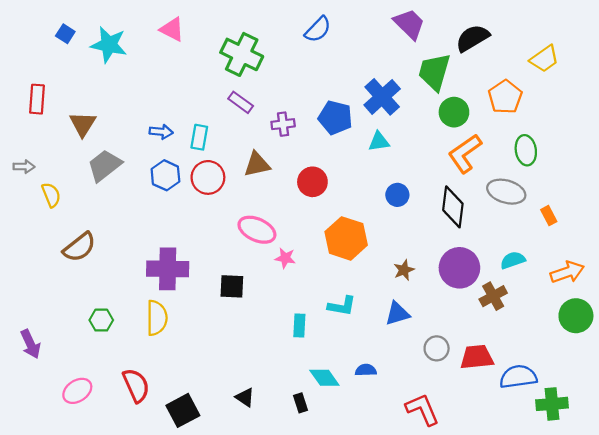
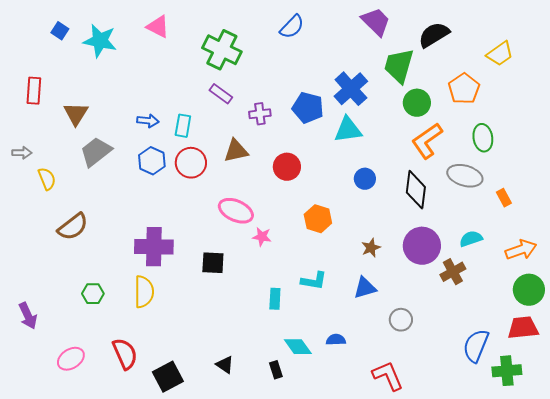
cyan triangle: (379, 142) -> (348, 130), size x1.4
orange hexagon: (346, 238) -> (318, 219), size x0.7
red trapezoid: (477, 357) -> (523, 328), moved
blue semicircle: (518, 377) -> (476, 346), turned -60

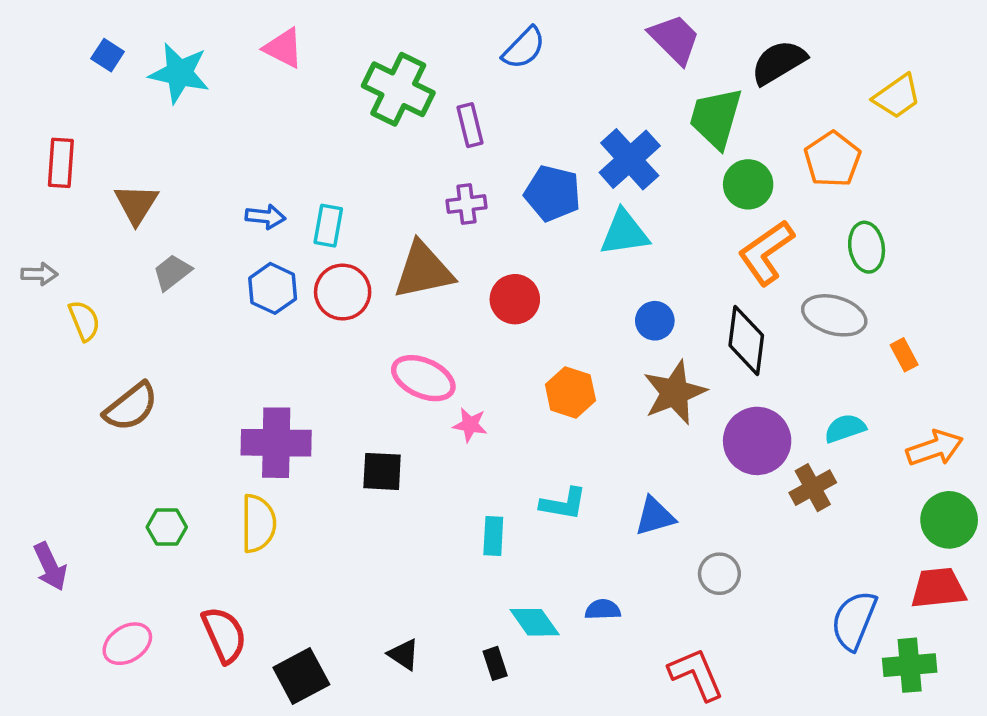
purple rectangle: (221, 94) -> (470, 125), moved, turned 40
brown triangle: (236, 151) -> (423, 270), size x1.4
gray trapezoid: (96, 152) -> (172, 272), size x0.7
brown star: (371, 248) -> (675, 392), moved, size x1.8

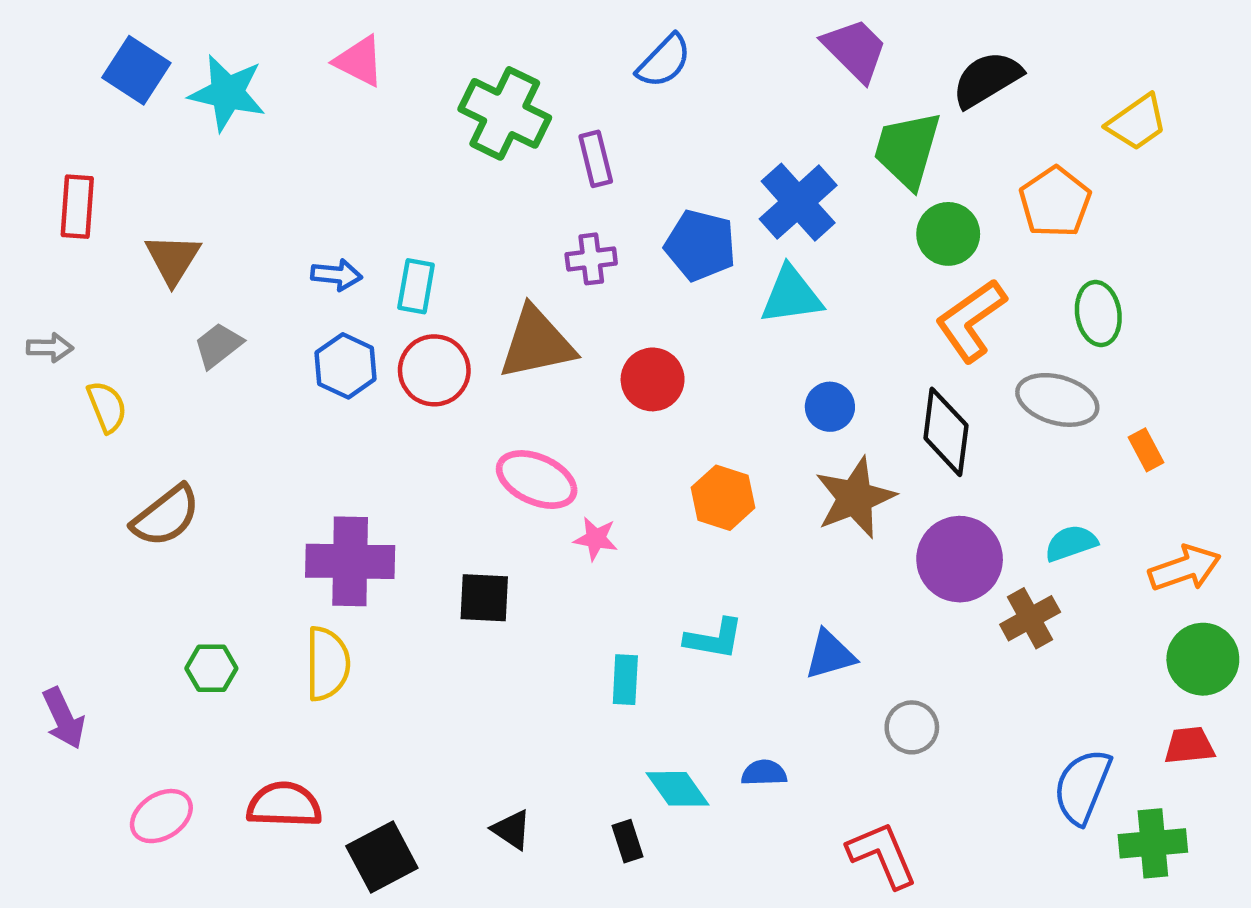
blue square: (108, 55) -> (136, 70), size x1.6
red trapezoid: (938, 588) -> (1189, 746), size x0.7
red semicircle: (224, 635) -> (284, 805), turned -64

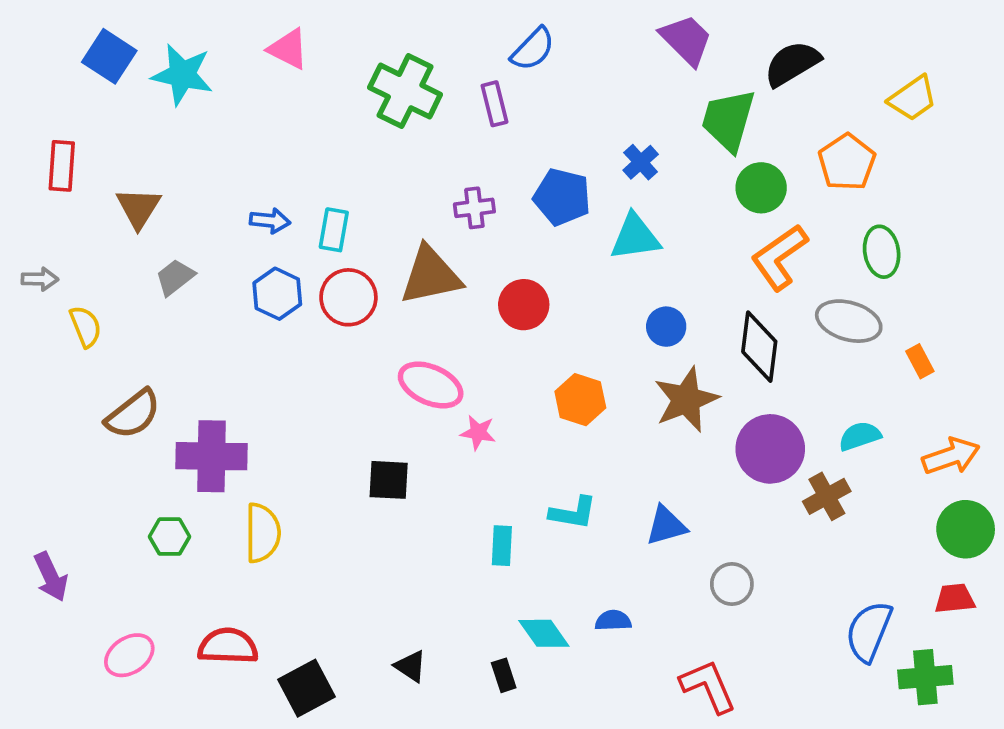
purple rectangle: (596, 159) -> (495, 104), moved
blue cross: (798, 202) -> (641, 162), size x0.6
purple cross: (350, 561) -> (211, 456), moved

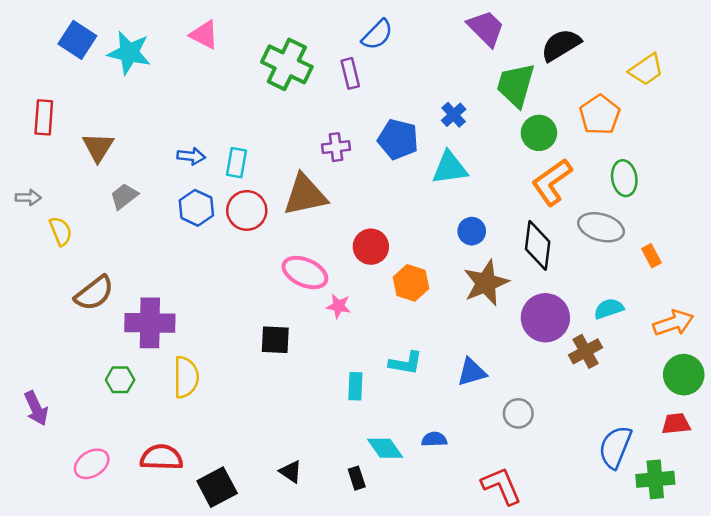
red circle: (524, 305) -> (371, 247), moved

